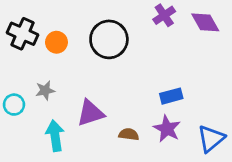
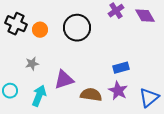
cyan circle: (14, 105) -> (10, 91), moved
brown semicircle: (129, 134) -> (91, 95), size x1.5
cyan arrow: (55, 136) -> (39, 96), turned 30

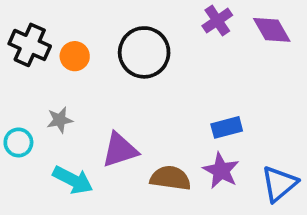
cyan circle: (10, 91) -> (18, 142), moved
cyan arrow: (39, 96) -> (73, 180), turned 95

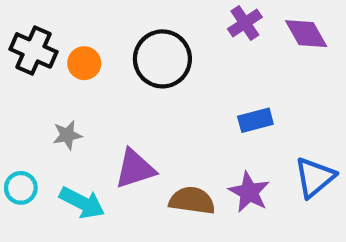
blue rectangle: (227, 127) -> (255, 120), moved
cyan circle: (18, 142) -> (21, 188), moved
blue triangle: (279, 184) -> (315, 177), moved

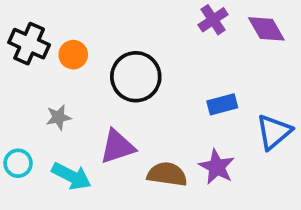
black circle: (162, 59) -> (136, 77), moved
blue triangle: (315, 177) -> (274, 132), moved

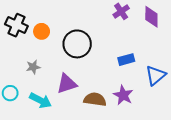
purple diamond: (266, 29) -> (151, 17), turned 30

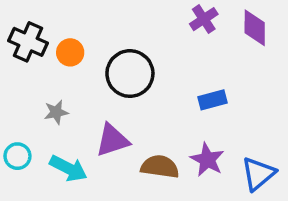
blue triangle: (156, 75) -> (258, 174), moved

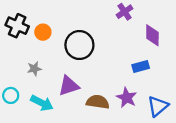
purple diamond: (255, 28) -> (152, 35), moved
blue rectangle: (213, 100) -> (141, 66), moved

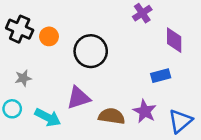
gray star: (34, 69) -> (23, 78), moved

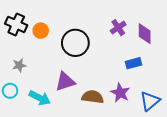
purple cross: (142, 13) -> (118, 28), moved

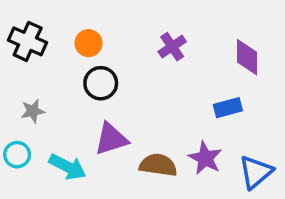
purple cross: (118, 28) -> (172, 47), moved
orange circle: (41, 31) -> (88, 43), moved
black circle: (75, 43) -> (101, 83), moved, size x0.7

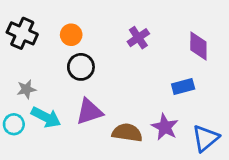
cyan arrow: (68, 167) -> (46, 117), moved

